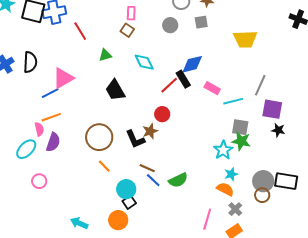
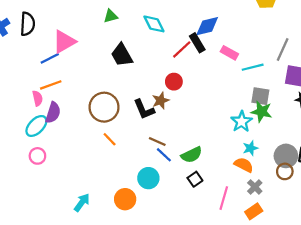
cyan ellipse: (26, 149) -> (36, 126), moved
cyan circle: (126, 189) -> (148, 178), moved
black square: (129, 202) -> (195, 179), moved
cyan arrow: (79, 223) -> (82, 203), turned 102

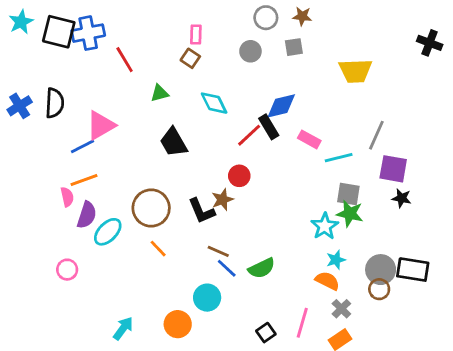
cyan ellipse: (36, 126) -> (108, 232), moved
black square: (195, 179) -> (266, 333), moved

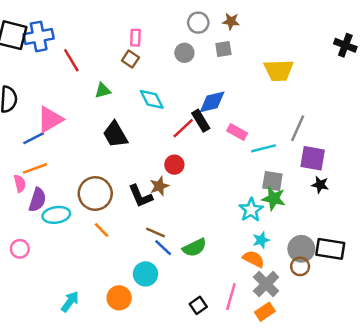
cyan ellipse: (108, 232) -> (56, 215), turned 36
gray cross: (341, 309) -> (266, 284), size x1.5

